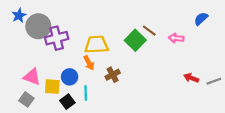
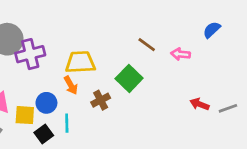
green square: (135, 40) -> (129, 78), moved

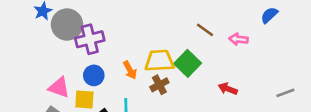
yellow trapezoid: (80, 62) -> (159, 61), moved
blue circle: (46, 103) -> (94, 75), moved
red arrow: (199, 104) -> (228, 89), moved

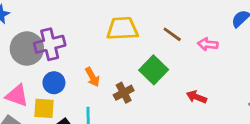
gray circle: (67, 25) -> (27, 49), moved
yellow trapezoid: (159, 61) -> (122, 29), moved

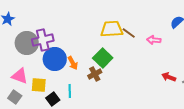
yellow trapezoid: (122, 29) -> (112, 29), moved
green square: (154, 70) -> (103, 58), moved
blue circle: (54, 83) -> (55, 59), moved, size x1.5
red arrow: (196, 97) -> (169, 77), moved

